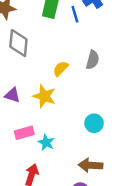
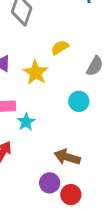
gray semicircle: (93, 60) -> (95, 66), moved
cyan circle: (94, 123) -> (79, 101), moved

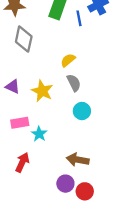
yellow semicircle: (60, 48) -> (68, 60), moved
gray semicircle: (95, 66) -> (74, 83), moved, turned -48

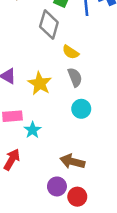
gray diamond: (24, 39) -> (49, 24), moved
yellow semicircle: (68, 60) -> (71, 52), turned -112

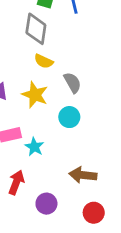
yellow semicircle: (71, 52) -> (44, 61), moved
cyan circle: (81, 109) -> (69, 117), moved
purple circle: (57, 186) -> (46, 204), moved

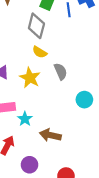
cyan circle: (69, 117) -> (84, 100), moved
brown arrow: (83, 175) -> (50, 135), moved

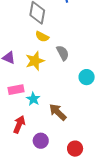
yellow star: (30, 78) -> (35, 61), turned 30
brown arrow: (50, 135) -> (58, 112), turned 36

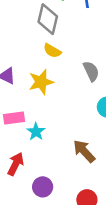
gray semicircle: (63, 53) -> (91, 71), moved
brown arrow: (58, 112) -> (84, 151), moved

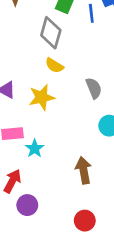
brown arrow: (84, 151) -> (84, 170), turned 30
purple circle: (43, 187) -> (27, 205), moved

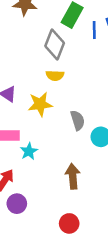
yellow semicircle: (54, 65) -> (55, 76), turned -36
gray semicircle: (94, 88) -> (78, 120), moved

